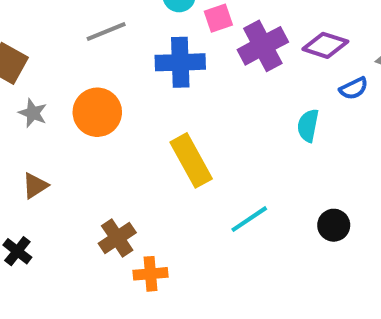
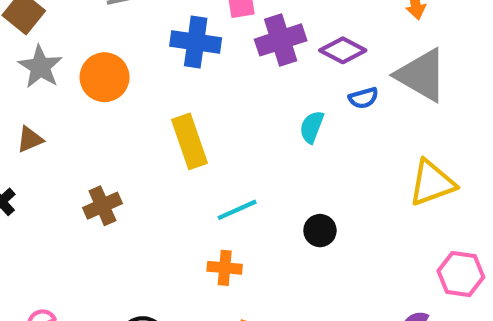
gray star: (33, 113) -> (40, 67), size x1.5
orange cross: (150, 274) -> (225, 268), moved

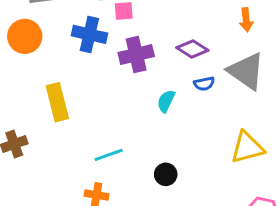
purple cross: (281, 40) -> (136, 55), moved
orange circle: (105, 77) -> (25, 36), moved
yellow rectangle: (189, 141) -> (57, 102), moved

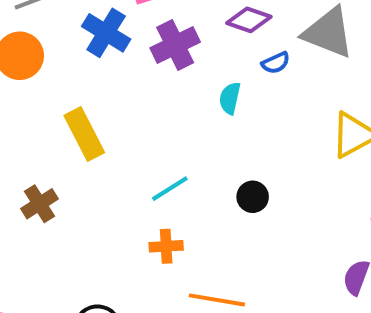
blue cross: (89, 34) -> (106, 33), turned 32

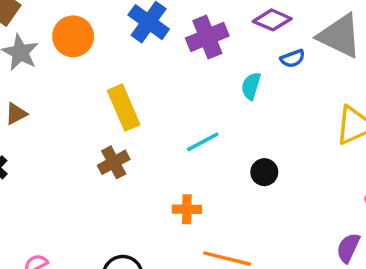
cyan line: (170, 189) -> (203, 142), moved
brown cross: (39, 204) -> (114, 162), moved

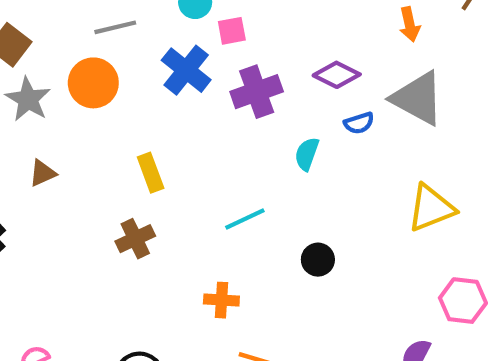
yellow rectangle: (124, 108) -> (151, 173), size x0.7
brown triangle: (16, 114) -> (43, 173), moved

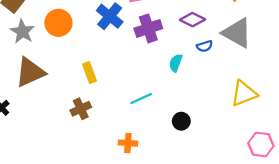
brown triangle: (43, 173) -> (30, 72), size x2.0

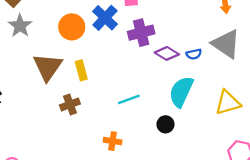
purple diamond: (193, 20) -> (167, 53), moved
orange circle: (58, 23) -> (72, 27), moved
cyan semicircle: (176, 63) -> (181, 92), moved, size x1.8
brown triangle: (30, 72) -> (48, 67), moved, turned -36

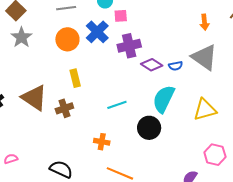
brown triangle: (48, 67) -> (34, 98), moved, turned -32
black circle: (165, 124) -> (149, 128), size x1.5

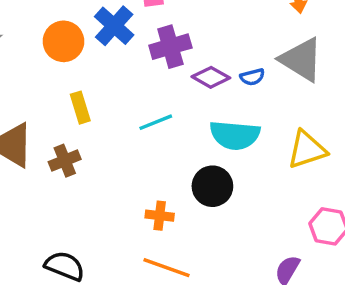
cyan semicircle: (164, 99) -> (235, 135), turned -108
cyan line: (117, 105) -> (156, 122), moved
orange cross: (102, 142) -> (160, 216), moved

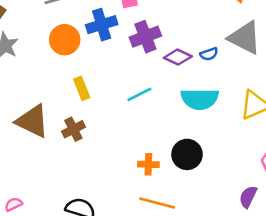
blue cross: (114, 26) -> (102, 25), turned 36
black circle: (212, 186) -> (187, 154), moved

